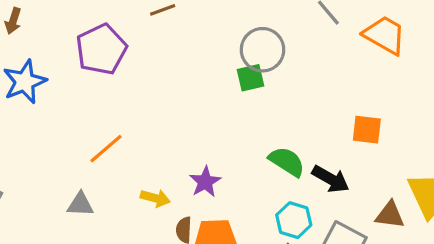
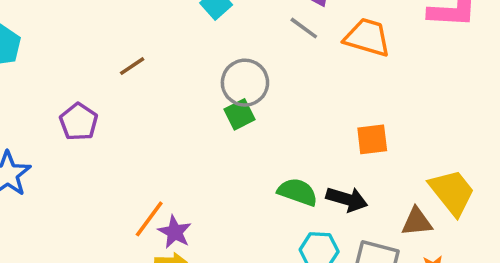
purple pentagon: (101, 49) -> (79, 122), size x0.7
orange line: (106, 149) -> (149, 219), moved
purple star: (205, 182) -> (175, 232), moved

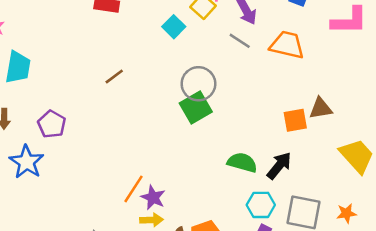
green square: (239, 114) -> (196, 108), size x1.4
purple pentagon: (79, 122) -> (52, 124), moved
black arrow: (347, 199) -> (279, 166), turned -64
brown triangle: (417, 222) -> (321, 108), moved

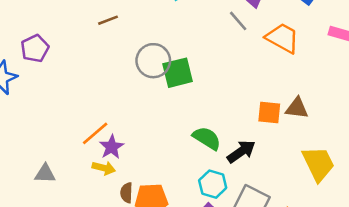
gray circle: (198, 84) -> (153, 61), moved

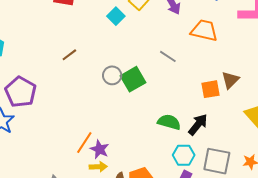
gray line: (238, 21) -> (168, 56), moved
purple pentagon: (35, 48) -> (21, 92), size x1.4
gray circle: (153, 61) -> (112, 75), size x0.7
brown triangle: (297, 108) -> (230, 80), turned -36

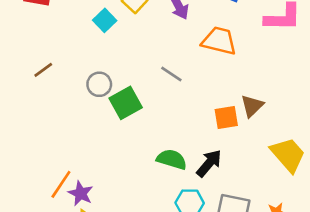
gray circle: (112, 75) -> (99, 84), moved

